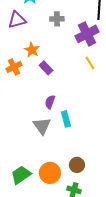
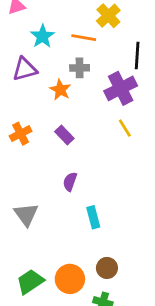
orange star: (32, 50) -> (60, 90), moved
cyan rectangle: (66, 119) -> (93, 217), moved
gray triangle: (42, 126) -> (26, 214), moved

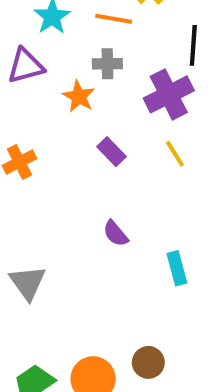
purple rectangle: (64, 135) -> (111, 152), moved
purple semicircle: (70, 182) -> (116, 234), moved, turned -60
cyan rectangle: (93, 217) -> (177, 268), moved

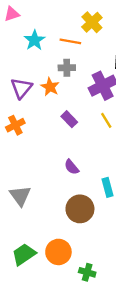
purple triangle: (26, 66) -> (21, 88), moved, turned -35
brown circle: (148, 362) -> (80, 209), moved, size x1.5

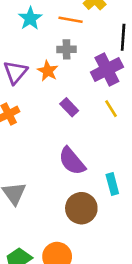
purple semicircle: (72, 167) -> (72, 161), size x1.6

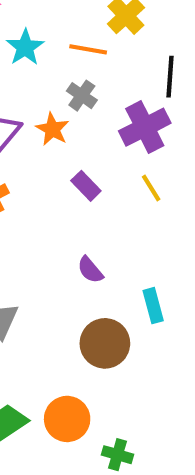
gray cross: (67, 49) -> (82, 96), turned 36
purple semicircle: (72, 161) -> (90, 270), size x0.6

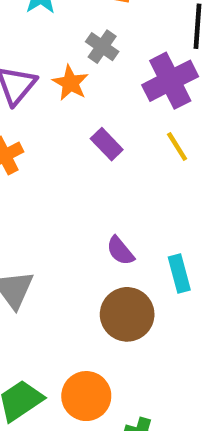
purple semicircle: (90, 270) -> (120, 251), moved

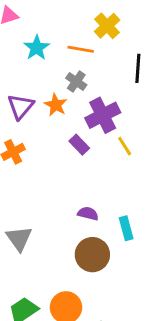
purple cross: (170, 81) -> (103, 115), moved
purple semicircle: (120, 251) -> (88, 214), turned 144

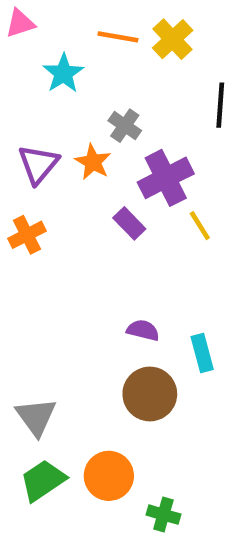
orange line: (81, 49) -> (118, 37), moved
gray triangle: (19, 238) -> (36, 417), moved

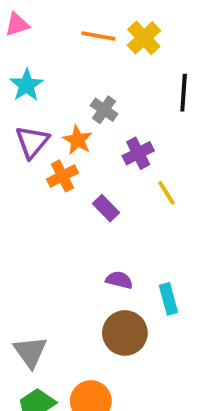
cyan star: (63, 73) -> (27, 85), moved
purple cross: (166, 178) -> (138, 153), size x0.7
purple rectangle: (129, 223) -> (106, 208), moved
orange cross: (27, 235) -> (62, 176), moved

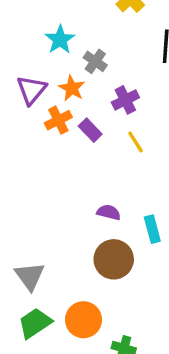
cyan star: (27, 85) -> (60, 40), moved
yellow line: (167, 193) -> (136, 142), moved
purple rectangle: (106, 208) -> (90, 130), moved

